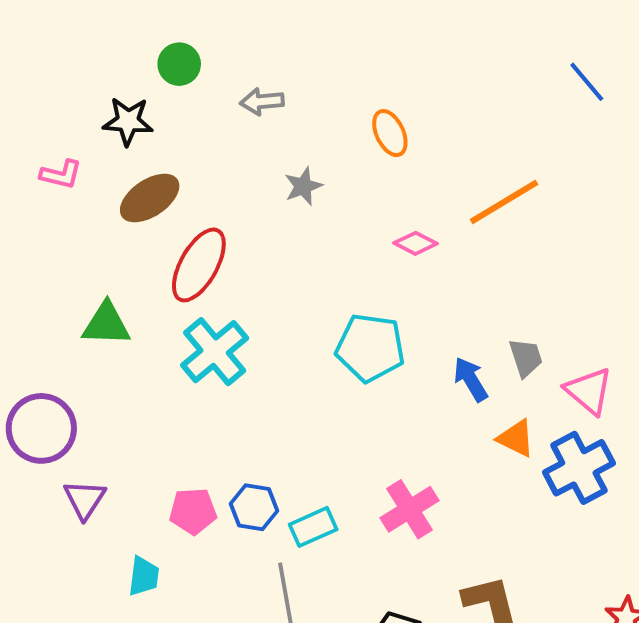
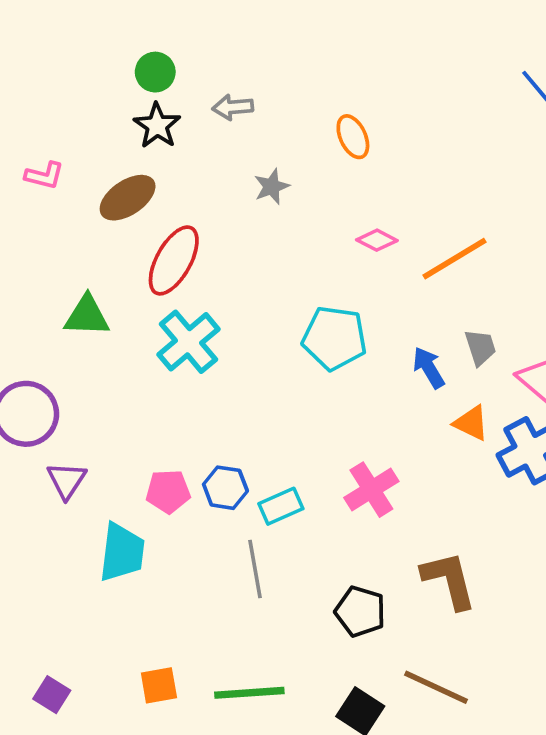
black star: (128, 121) -> (157, 126), moved, turned 30
orange line: (504, 202) -> (455, 259), moved
cyan trapezoid: (144, 576) -> (122, 552), size x1.6

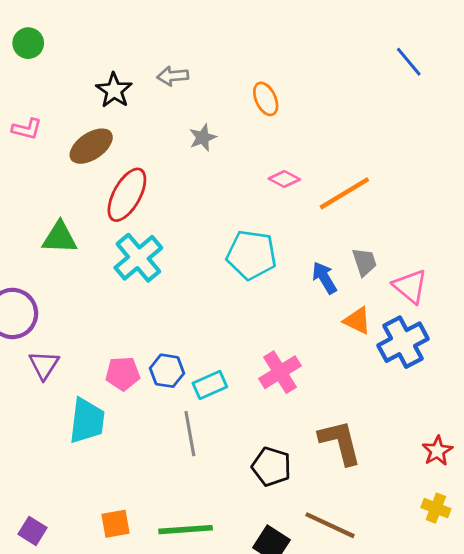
green circle: (155, 72) -> (28, 43), moved

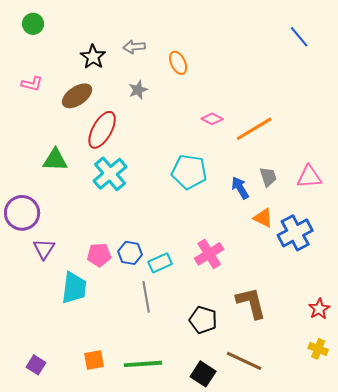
orange ellipse: (266, 99) -> (178, 63), moved
gray star: (203, 138) -> (138, 90), moved
pink triangle: (410, 286) -> (309, 177), moved, turned -44

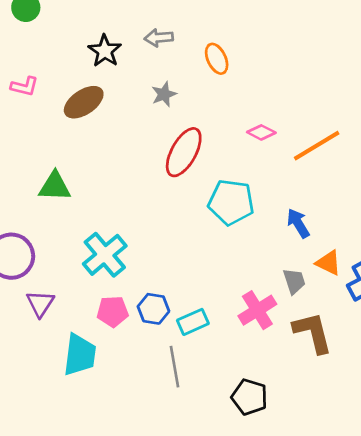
red ellipse: (102, 130) -> (184, 152), moved
cyan cross: (110, 174) -> (105, 255), moved
gray trapezoid: (268, 177) -> (294, 281), moved
brown L-shape: (251, 303) -> (313, 332), moved

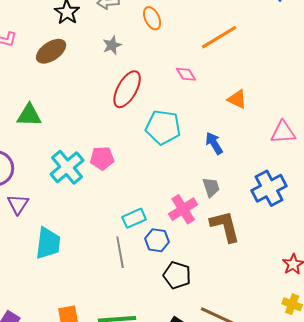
pink diamond: (261, 132) -> (186, 74), turned 30
orange line: (317, 146) -> (219, 37), moved
orange triangle: (328, 263) -> (237, 99), moved
blue hexagon: (153, 309) -> (157, 240), moved
pink pentagon: (113, 311) -> (102, 158), moved

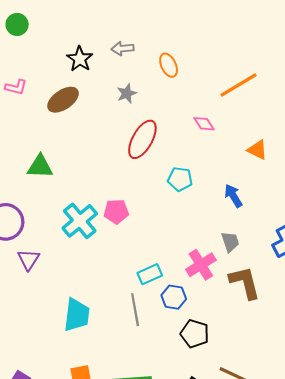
cyan pentagon: (163, 127) -> (180, 179), size x0.7
cyan trapezoid: (48, 243) -> (77, 315), moved

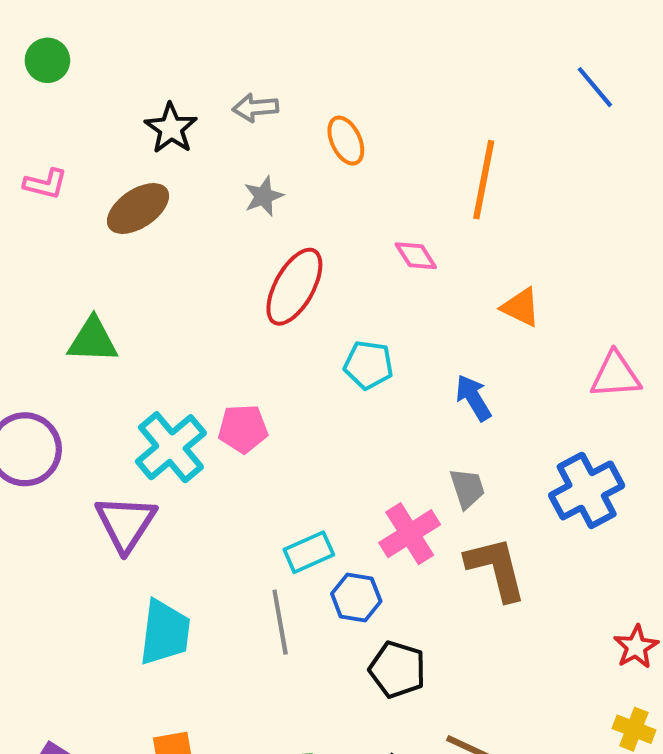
orange line: (239, 85) -> (484, 180), turned -48
purple triangle: (29, 260) -> (126, 523), moved, size x1.4

